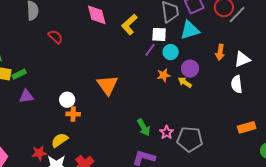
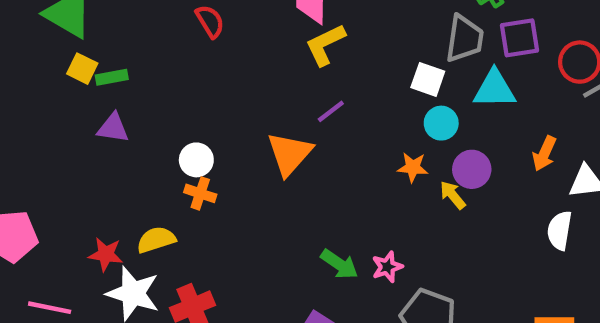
yellow L-shape: (129, 24) -> (325, 45), moved
purple line: (150, 50) -> (331, 111), moved
green arrow: (144, 127) -> (339, 264), turned -42
pink star: (167, 132) -> (387, 267), moved

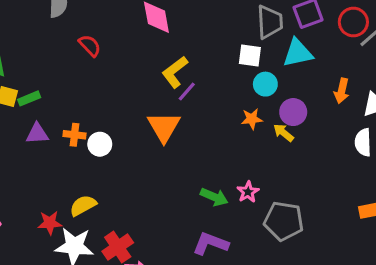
yellow L-shape: (325, 45) -> (175, 72), moved
orange cross: (200, 193) -> (74, 135), moved

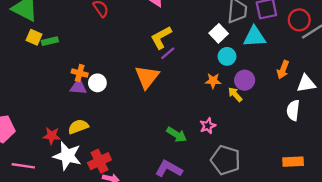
white square: (250, 56) -> (219, 33), turned 30
purple triangle: (37, 134) -> (78, 87), moved
pink star: (248, 192) -> (208, 126), moved

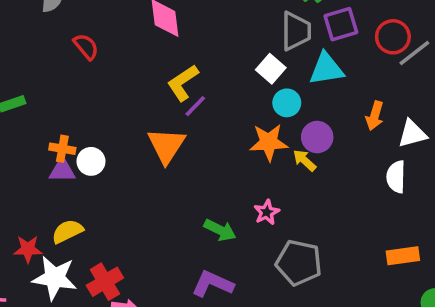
orange star: (213, 81) -> (269, 142), size x1.5

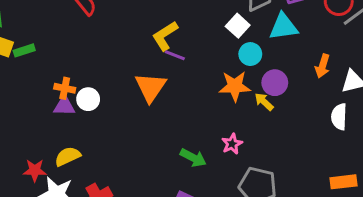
purple line: (195, 106) -> (175, 55), turned 66

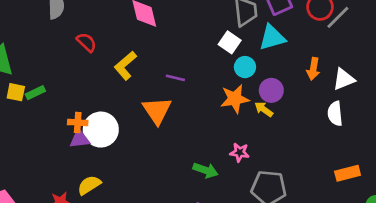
yellow L-shape: (165, 36) -> (125, 66), moved
white circle: (88, 99) -> (101, 130), size x1.6
pink star: (232, 144) -> (240, 152), turned -30

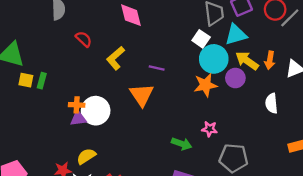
cyan circle: (245, 67) -> (214, 59), size x1.6
green rectangle: (35, 93) -> (42, 81), turned -49
yellow arrow: (264, 109) -> (247, 61), moved, size x1.5
white semicircle: (335, 114) -> (271, 103), moved

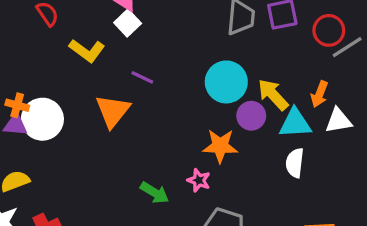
cyan triangle: (236, 35) -> (295, 123), moved
white square: (201, 39) -> (128, 23), moved
yellow L-shape: (116, 58) -> (87, 51), turned -115
orange arrow: (270, 60) -> (319, 94), moved
orange star: (205, 85) -> (220, 146), moved

